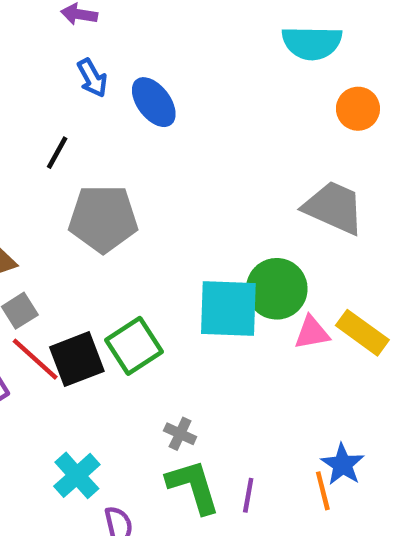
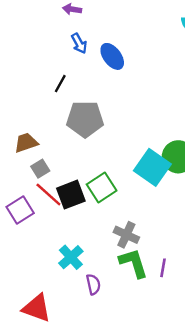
cyan square: (228, 309) -> (152, 167), turned 33
gray cross: (180, 434) -> (126, 235), size x1.5

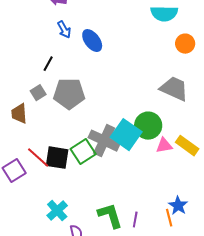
brown trapezoid: (26, 143) -> (19, 114), turned -75
gray square: (40, 169) -> (38, 93), moved
black square: (71, 195) -> (57, 158), turned 30
gray cross: (126, 235) -> (104, 141), moved, size x1.4

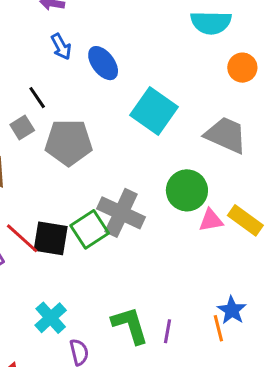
black line: (48, 64) -> (37, 98), turned -63
gray square: (38, 93) -> (22, 127), moved
cyan square: (126, 135) -> (154, 111), moved

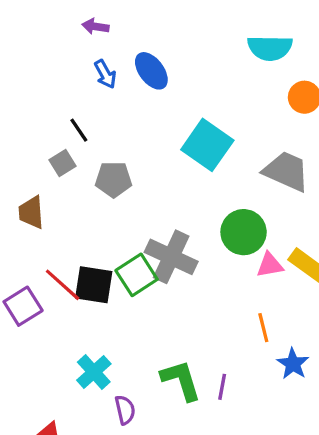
blue ellipse: (103, 63) -> (151, 71), moved
gray pentagon: (69, 142) -> (114, 179), size x0.7
orange line: (218, 328) -> (263, 328), moved

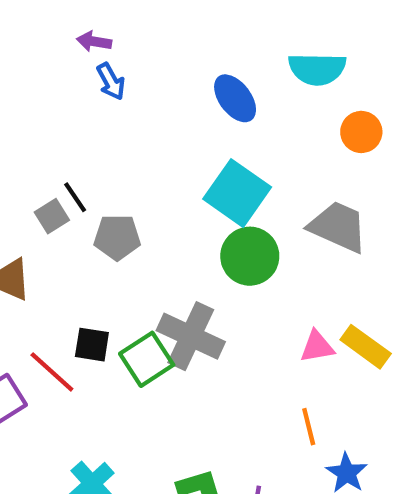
blue ellipse: (151, 71) -> (235, 98), moved
blue arrow: (105, 74) -> (111, 81), moved
black line: (79, 130) -> (75, 197), moved
green circle: (244, 232) -> (250, 256), moved
black square: (94, 285) -> (92, 345), moved, size x0.7

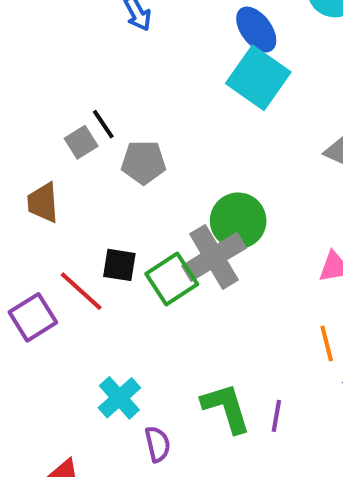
cyan square: (237, 193) -> (258, 78), moved
green circle: (250, 256) -> (238, 221), moved
gray cross: (191, 336) -> (214, 257), turned 34

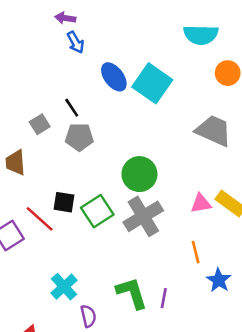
blue ellipse: (256, 29) -> (114, 77), moved
black line: (103, 124) -> (72, 108), moved
gray cross: (214, 257) -> (143, 216), moved

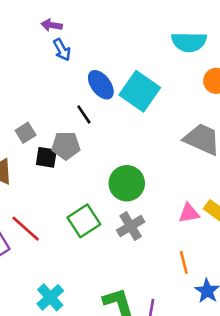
black line: (72, 108) -> (84, 115), moved
black square: (64, 202) -> (46, 157), moved
gray cross: (143, 216) -> (131, 226), size x0.7

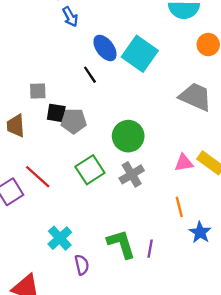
gray square: (26, 133) -> (38, 91), turned 30
gray pentagon: (66, 146) -> (74, 121), moved

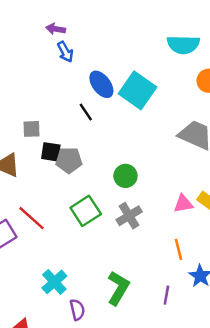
green circle: (128, 136) -> (125, 176), size x0.7
green L-shape: (121, 244) -> (118, 288), turned 48
purple line: (150, 249) -> (166, 295), moved

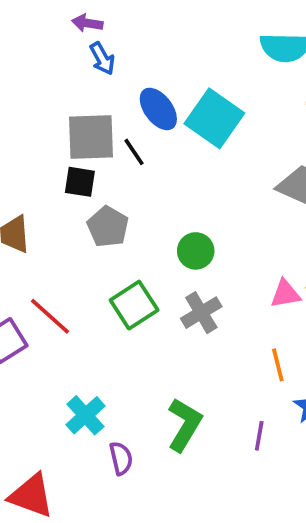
gray square: (32, 129) -> (91, 137), moved, size x1.8
black square: (51, 152) -> (80, 182), moved
gray pentagon: (69, 160) -> (108, 227), turned 30

